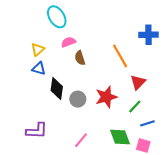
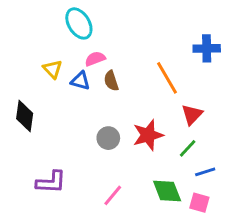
yellow triangle: (38, 50) -> (52, 69), turned -32
blue triangle: (39, 68) -> (80, 81), moved
black diamond: (57, 89) -> (25, 116), moved

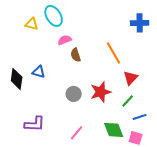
blue cross: (207, 48) -> (140, 23), moved
yellow triangle: (52, 69) -> (32, 24), moved, turned -32
blue triangle: (80, 81) -> (39, 72), moved

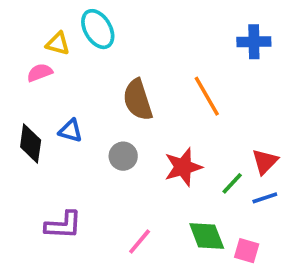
pink semicircle: (65, 40) -> (40, 73), moved
brown semicircle: (76, 55) -> (138, 100), size x1.6
red triangle: (131, 78) -> (265, 162), moved
gray circle: (74, 94) -> (123, 156), moved
blue line: (140, 117) -> (265, 198), moved

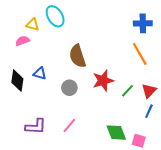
orange line: (207, 96) -> (140, 54), moved
red star: (183, 167) -> (103, 81), moved
green line: (232, 183) -> (128, 91), moved
blue line: (265, 198) -> (149, 111), turned -48
pink line: (140, 241) -> (69, 125), moved

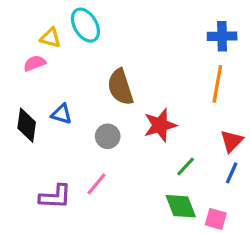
orange line: (140, 54) -> (217, 84), turned 40
green line: (128, 91) -> (186, 166), moved
pink line: (69, 125) -> (97, 184), moved

